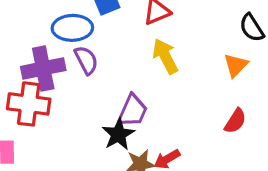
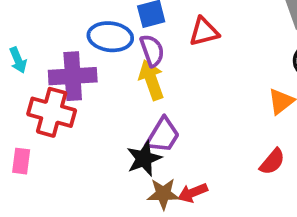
yellow arrow: (165, 56) -> (151, 80), moved
purple semicircle: (86, 60) -> (152, 51), moved

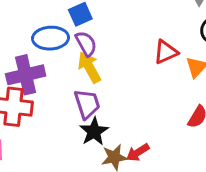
red triangle: (204, 32) -> (166, 52), moved
purple trapezoid: (163, 135) -> (87, 104), moved, turned -40

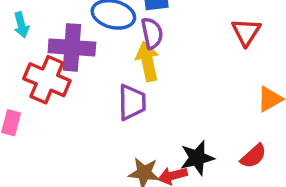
red triangle: (166, 52) -> (246, 32), moved, turned -50
black star: (94, 132) -> (197, 158), moved

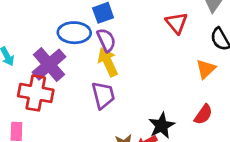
purple cross: (72, 47) -> (49, 65), turned -32

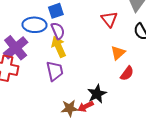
orange triangle: (206, 69) -> (118, 53), moved
red semicircle: (203, 114) -> (127, 73), moved

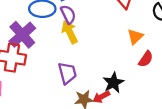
purple trapezoid: (55, 71) -> (67, 73), moved

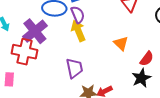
orange triangle: (135, 37) -> (121, 43), moved, turned -35
black star: (113, 83) -> (141, 78), moved

